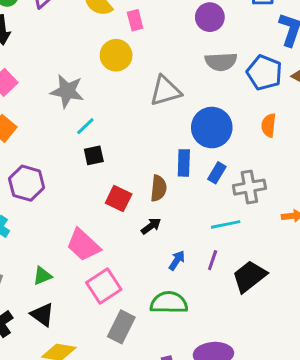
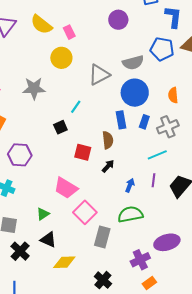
gray semicircle: (221, 62) -> (133, 63), moved
orange semicircle: (269, 125) -> (173, 95), moved
cyan line: (85, 126) -> (76, 107), moved

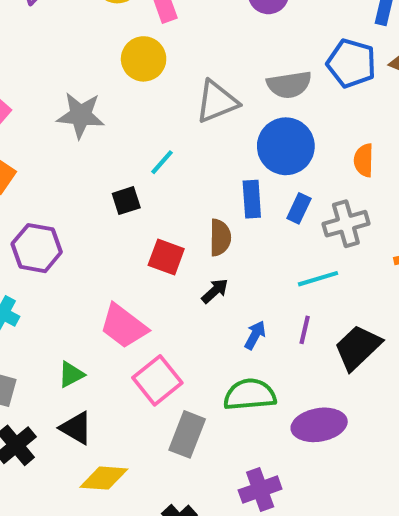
purple ellipse: (167, 242) -> (319, 425), moved

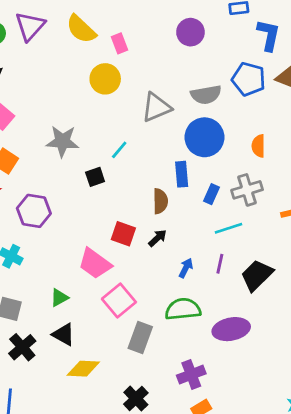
gray star: (81, 115) -> (62, 141), moved
blue rectangle: (299, 208) -> (211, 194), moved
red square: (166, 257) -> (123, 234), moved

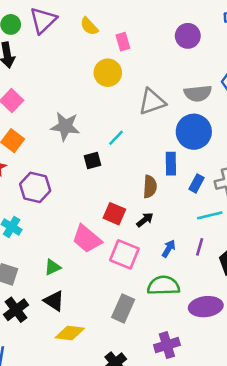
yellow semicircle: (81, 29) -> (89, 26), size x0.7
pink square: (119, 300) -> (124, 254), moved, turned -32

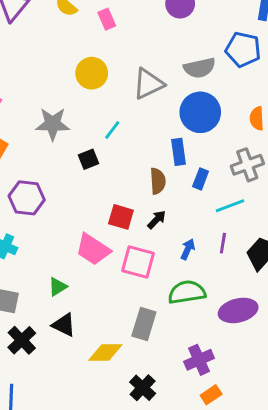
yellow circle: (108, 73) -> (92, 73), moved
blue rectangle: (197, 183) -> (201, 179), moved
yellow diamond: (70, 333) -> (105, 353), moved

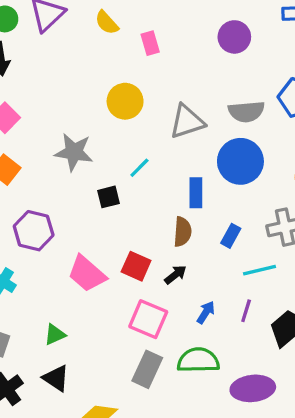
blue rectangle: (178, 152) -> (196, 193), moved
pink trapezoid: (93, 249) -> (87, 274), moved
gray rectangle: (144, 324) -> (147, 369), moved

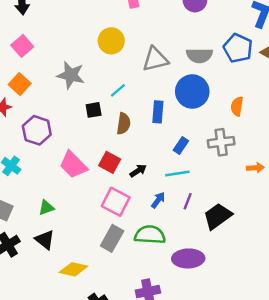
brown semicircle: (182, 232) -> (124, 124), moved
cyan line: (260, 270) -> (177, 173), moved

